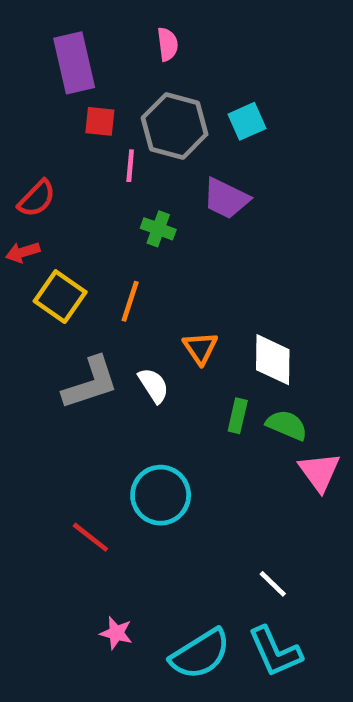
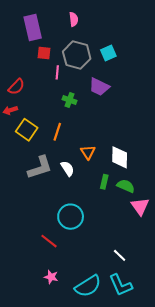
red line: (90, 537) -> (49, 241), moved

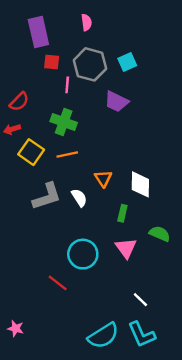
green cross: (70, 100) -> (64, 122), moved, size x1.5
orange line: (57, 132) -> (67, 154), turned 60
green semicircle: (126, 186) -> (160, 234), moved
pink triangle: (140, 206) -> (126, 248), moved
pink star: (51, 277) -> (16, 328), moved

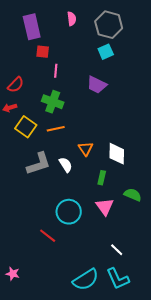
gray hexagon: (90, 64) -> (109, 25), moved

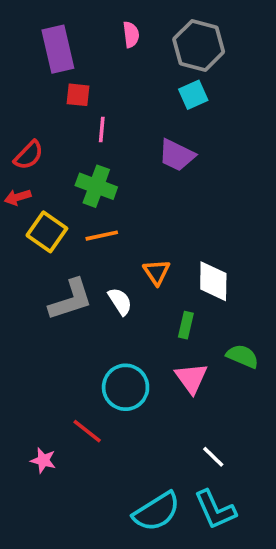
pink star: (13, 274) -> (43, 460), moved

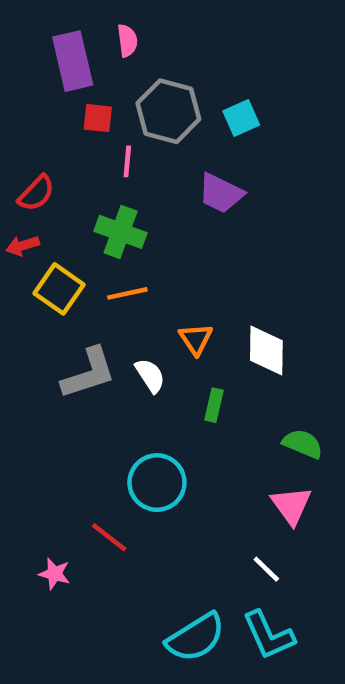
pink semicircle: (131, 35) -> (127, 41), moved
gray hexagon: (199, 46) -> (168, 111), moved
green rectangle: (186, 325) -> (214, 405), moved
pink triangle: (191, 378) -> (291, 505), moved

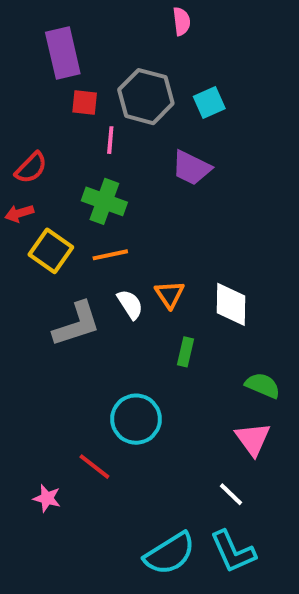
pink semicircle: (127, 41) -> (182, 21), moved
white semicircle: (150, 375) -> (130, 304), moved

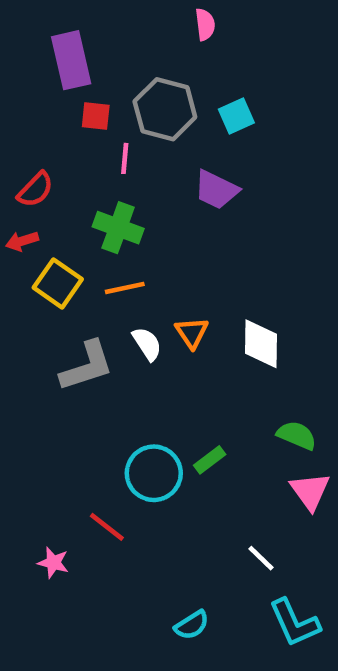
green rectangle: (185, 352) -> (210, 460), moved, turned 40
pink triangle: (253, 439) -> (310, 491), moved
cyan L-shape: (233, 552) -> (294, 623), moved
cyan semicircle: (170, 554) -> (192, 625), size x0.6

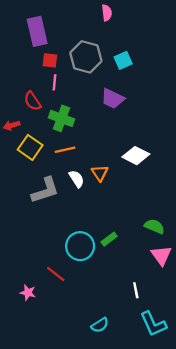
pink line: (125, 158) -> (55, 82), moved
red semicircle: (35, 190) -> (32, 101), moved, turned 102
white diamond: (261, 344) -> (136, 156), moved, turned -64
white line: (261, 558) -> (136, 290), turned 35

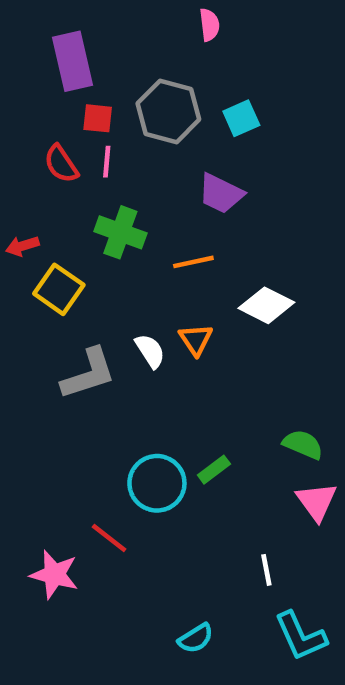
red semicircle: (32, 101) -> (61, 164), moved
orange line: (65, 150) -> (193, 262), moved
pink star: (28, 293) -> (54, 574), size x1.5

